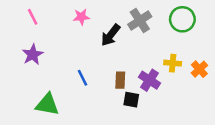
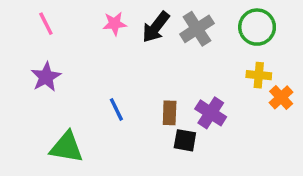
black arrow: (111, 35) -> (156, 27), moved
yellow cross: (173, 63) -> (259, 75), moved

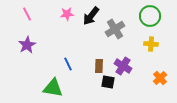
gray cross: (197, 29) -> (115, 29), moved
orange cross: (281, 97) -> (160, 78), moved
green triangle: (67, 147) -> (53, 88), moved

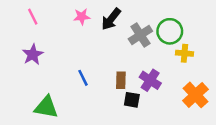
green circle: (150, 16) -> (170, 31), moved
orange cross: (160, 78) -> (195, 95), size x1.5
green triangle: (53, 88) -> (46, 107), moved

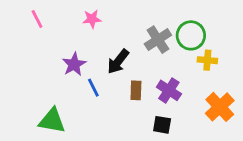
black arrow: (111, 19) -> (118, 62), moved
purple star: (33, 55) -> (74, 64), moved
black square: (132, 100) -> (162, 125), moved

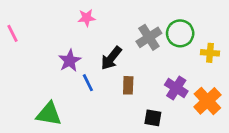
pink line: (37, 19) -> (13, 33), moved
yellow cross: (207, 60) -> (210, 53), moved
purple cross: (169, 90) -> (176, 88), moved

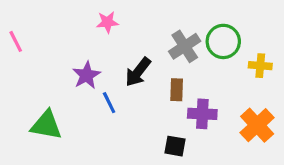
brown rectangle: (128, 85) -> (177, 90), moved
purple cross: (176, 88) -> (202, 114), moved, turned -30
green triangle: (49, 114) -> (46, 125), moved
black square: (153, 118) -> (175, 146), moved

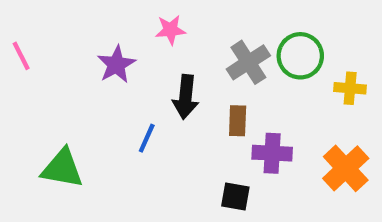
pink star: (107, 22) -> (170, 30), moved
black arrow: (138, 72) -> (186, 97), turned -32
purple star: (86, 75) -> (116, 64), moved
blue line: (109, 103) -> (147, 138), turned 50

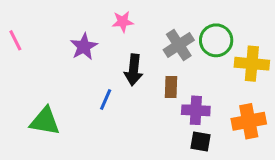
yellow cross: (350, 88) -> (252, 64), size x1.5
orange cross: (346, 168) -> (249, 121), turned 32
black square: (235, 196) -> (201, 141), moved

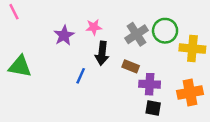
pink star: (123, 22) -> (94, 27), moved
pink line: (15, 40) -> (14, 12), moved
brown rectangle: (171, 87) -> (131, 66), turned -70
green triangle: (45, 121) -> (20, 66), moved

